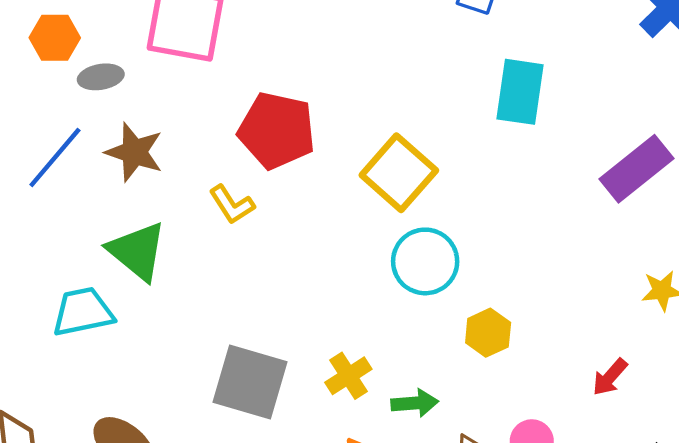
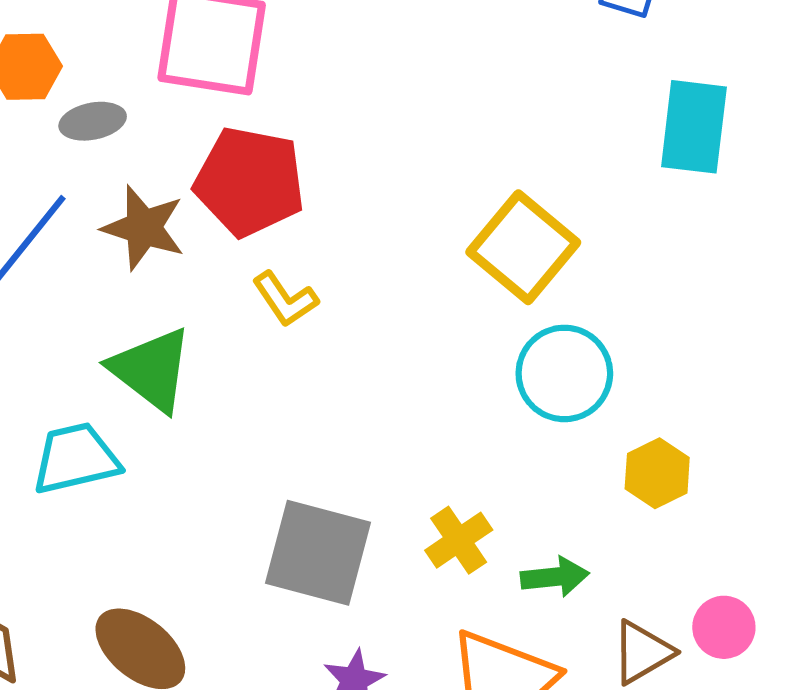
red pentagon: (277, 130) -> (250, 181), moved

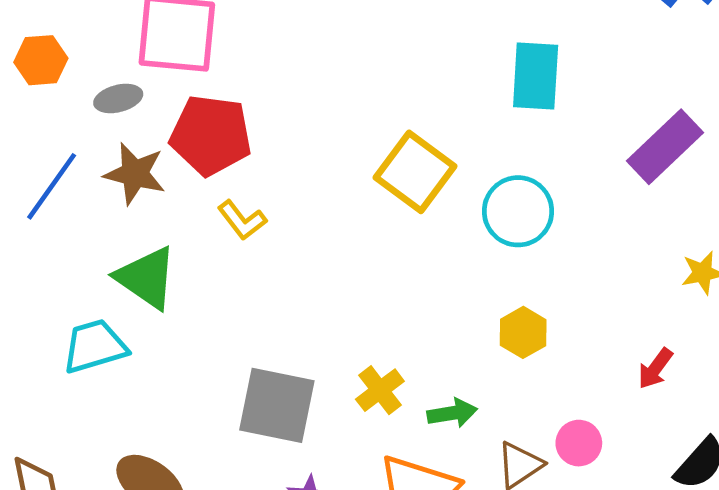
gray ellipse: (93, 121) -> (118, 98), moved
cyan circle: (564, 373) -> (518, 211), moved

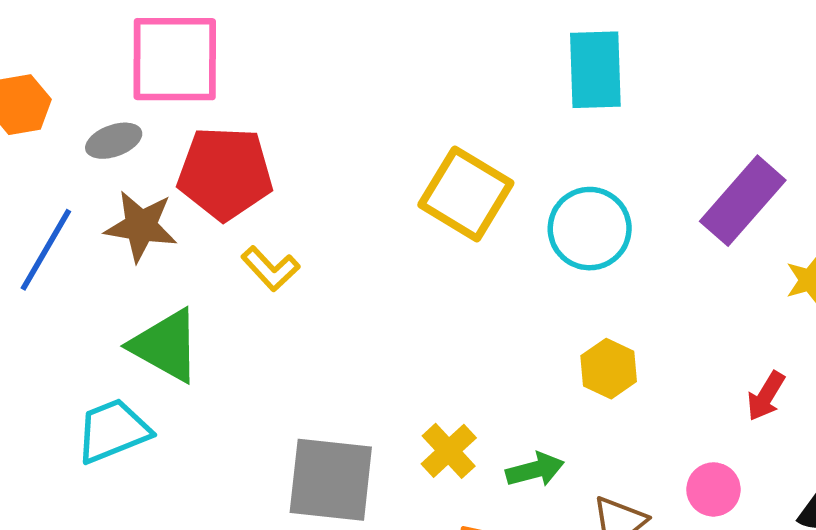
purple rectangle: (665, 147) -> (743, 201), moved
pink circle: (579, 443) -> (713, 489), moved

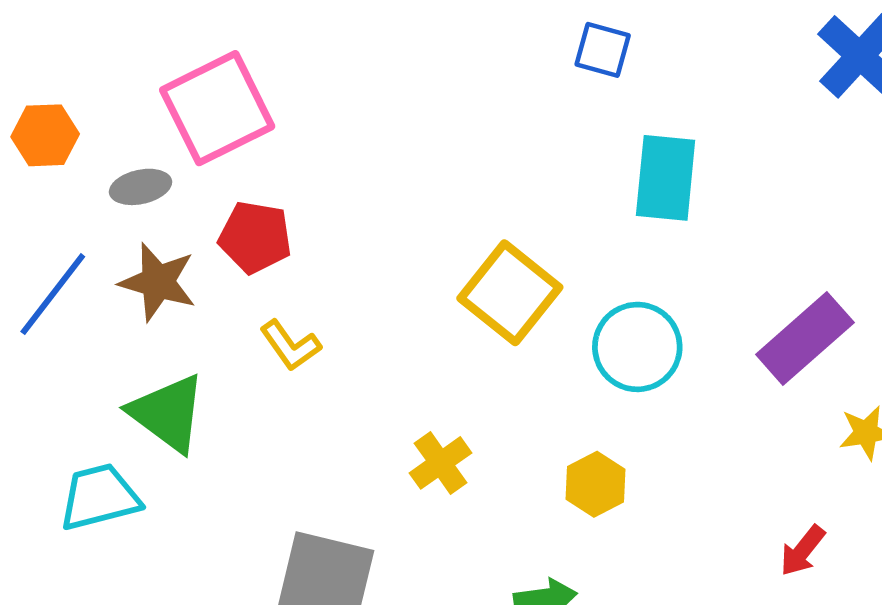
pink square: (175, 59) -> (217, 108), turned -34
red pentagon: (225, 173) -> (255, 237), size x0.7
yellow hexagon: (609, 369) -> (595, 484), moved
yellow cross: (449, 451) -> (440, 463), moved

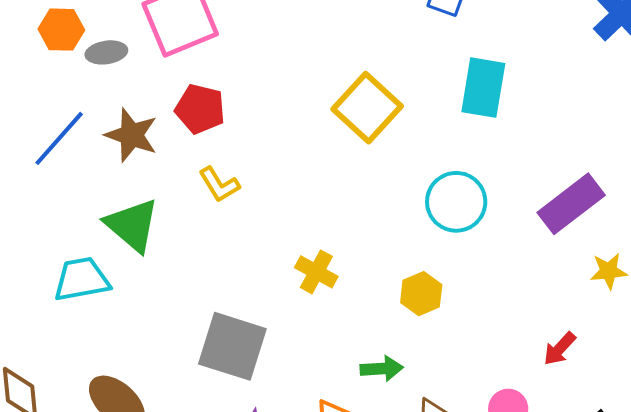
gray ellipse: (141, 187) -> (106, 52), moved
yellow square: (510, 293) -> (367, 108), moved
yellow cross: (440, 463) -> (316, 272), turned -30

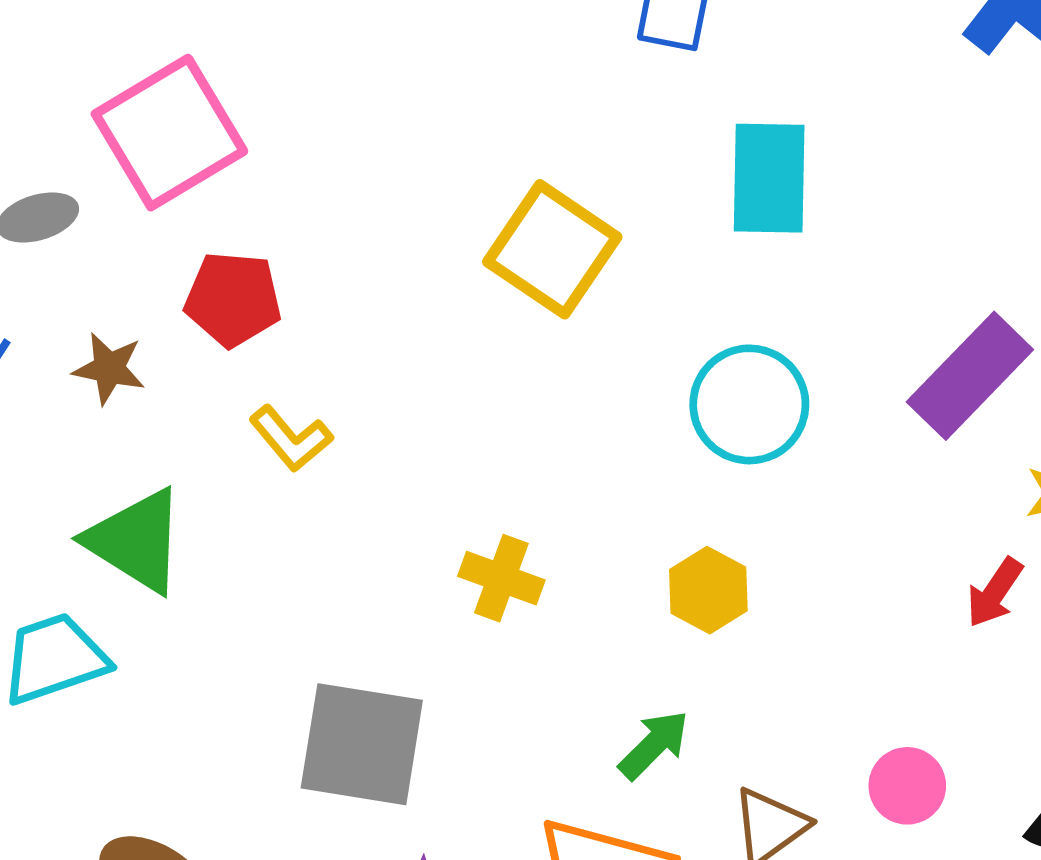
brown star: (131, 135) -> (109, 368), size x0.7
red arrow: (560, 349) -> (995, 593), moved
green arrow: (382, 369) -> (654, 745), turned -33

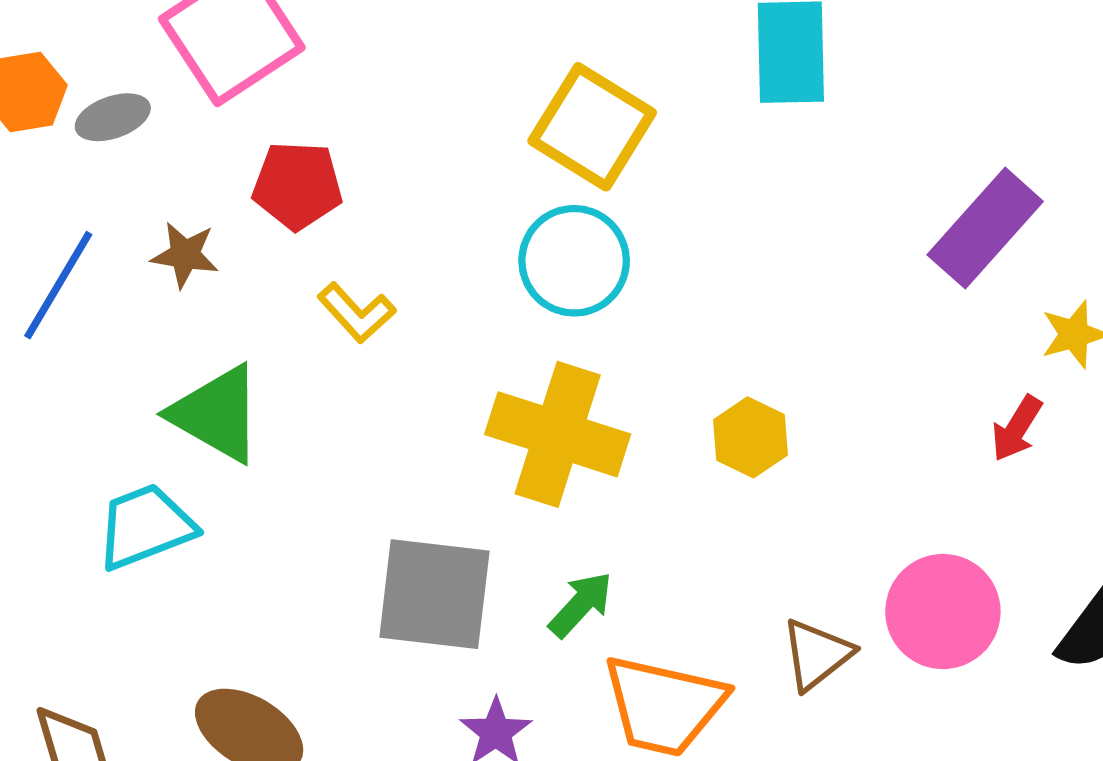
cyan circle: (749, 404) -> (574, 261), moved
yellow cross: (501, 578) -> (558, 434), size x1.8
green arrow: (654, 745) -> (581, 604), moved
pink circle: (907, 786) -> (943, 612), size x1.6

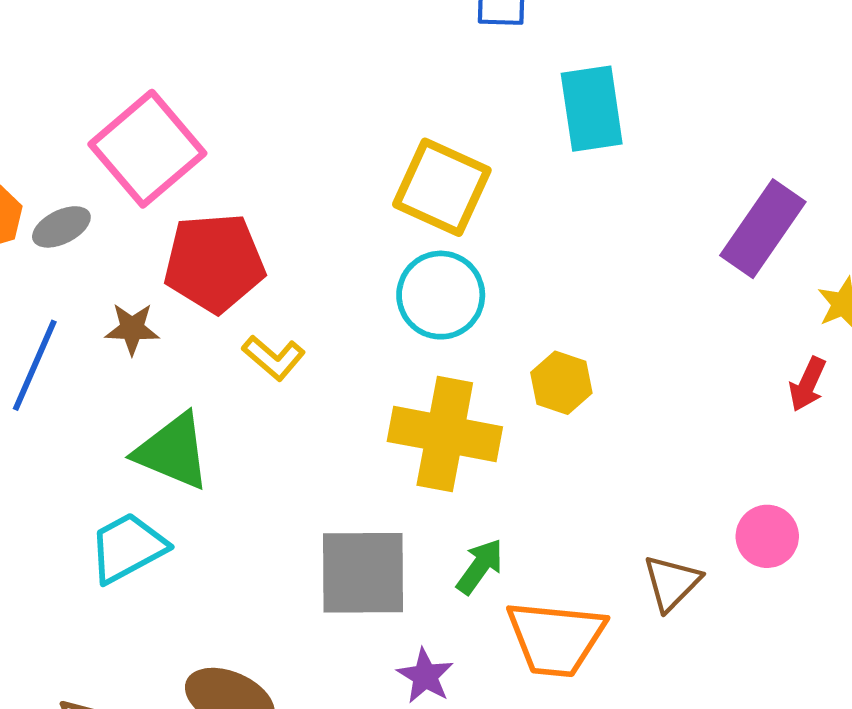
red pentagon: (297, 185) -> (214, 263), size x1.4
yellow hexagon: (750, 437) -> (561, 383), moved
pink circle: (943, 612) -> (767, 536), size x0.7

